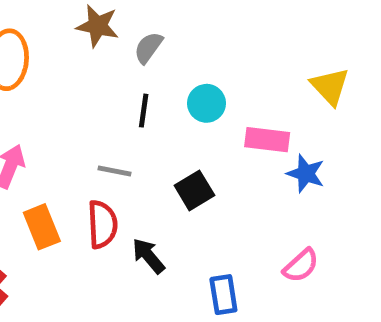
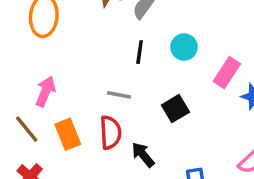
pink rectangle: (267, 140) -> (227, 73), turned -64

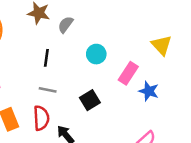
black line: (140, 52) -> (46, 58), moved

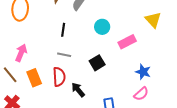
pink rectangle: (128, 73) -> (127, 42), turned 30
blue star: (149, 91) -> (143, 72), moved

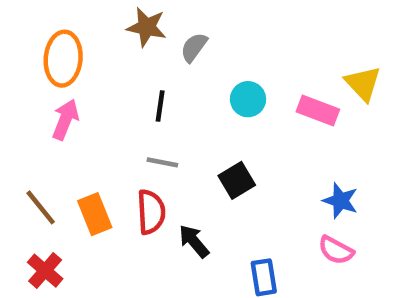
pink rectangle: (127, 42) -> (318, 110), moved, turned 48
pink arrow: (21, 53) -> (65, 119), moved
pink semicircle: (141, 94) -> (336, 250), turned 70

